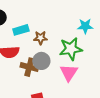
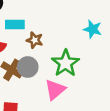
cyan star: (85, 26) -> (93, 29), moved
green star: (71, 49) -> (66, 63), turned 30

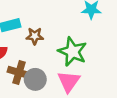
gray circle: (28, 67) -> (35, 79), moved

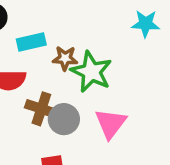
green star: (72, 52) -> (91, 72), moved

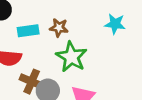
brown star: (65, 58) -> (59, 28), moved

